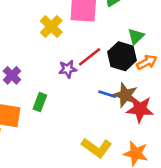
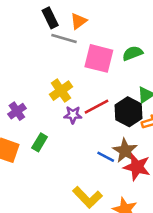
yellow cross: (51, 26) -> (61, 91), moved
blue line: (107, 94) -> (106, 157), moved

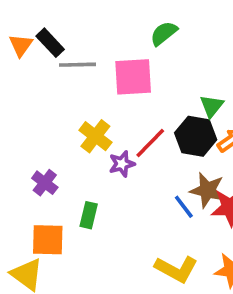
orange triangle: (79, 21) -> (21, 45), moved
green semicircle: (133, 53) -> (164, 33), moved
blue line: (106, 157) -> (184, 207), turned 42

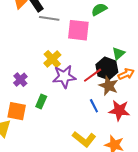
red line: (150, 143) -> (93, 75), moved
purple star: (122, 164) -> (64, 77), size x1.6
brown star: (207, 190) -> (109, 86), moved

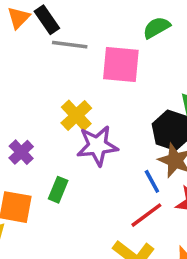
red line: (93, 75) -> (146, 215), moved
blue line: (94, 106) -> (152, 181), moved

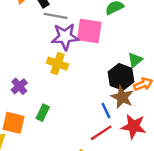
yellow cross: (76, 115) -> (58, 64), turned -30
purple star: (97, 146) -> (65, 37), moved

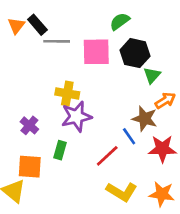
purple star: (65, 37) -> (76, 116), moved
black hexagon: (121, 77) -> (135, 53), moved
red line: (101, 133) -> (107, 156), moved

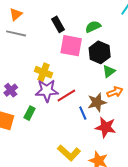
black rectangle: (37, 25) -> (58, 24), moved
gray line: (57, 41) -> (16, 33), moved
brown star: (145, 119) -> (97, 102), turned 30
red line: (107, 156) -> (66, 95), moved

